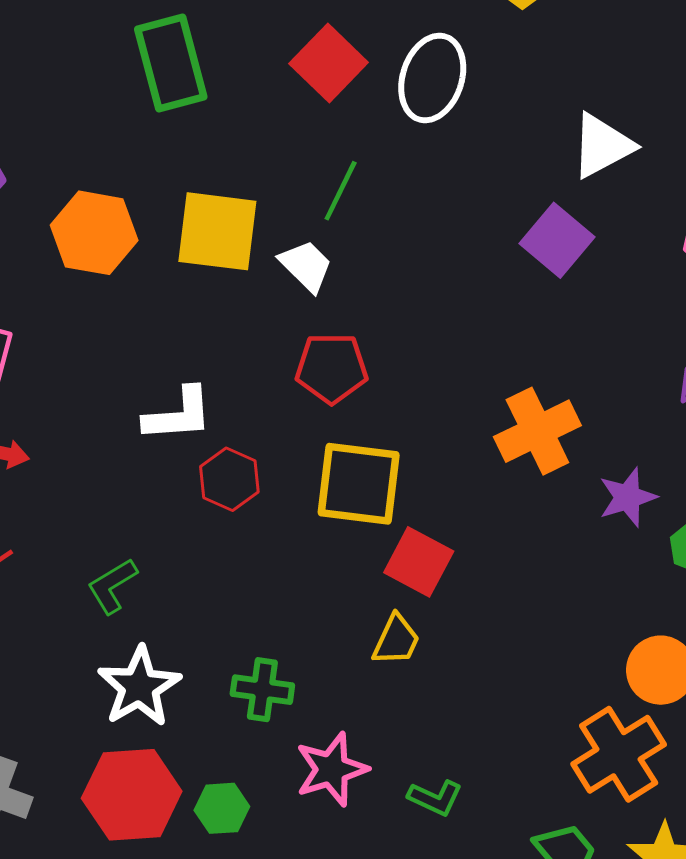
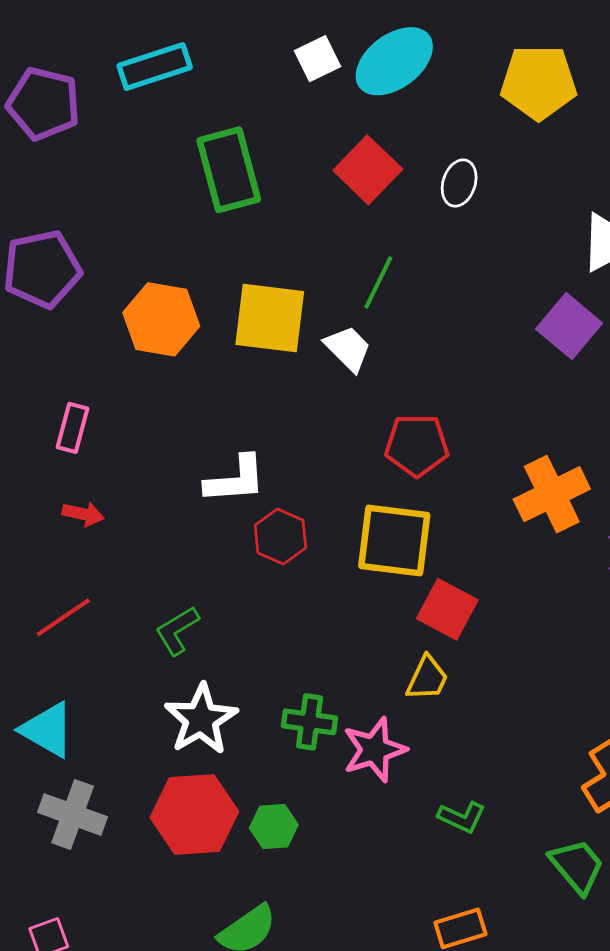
white ellipse: (432, 78) -> (459, 183), size x0.6
red pentagon: (332, 368) -> (417, 445), moved
pink star: (332, 769) -> (374, 750), moved

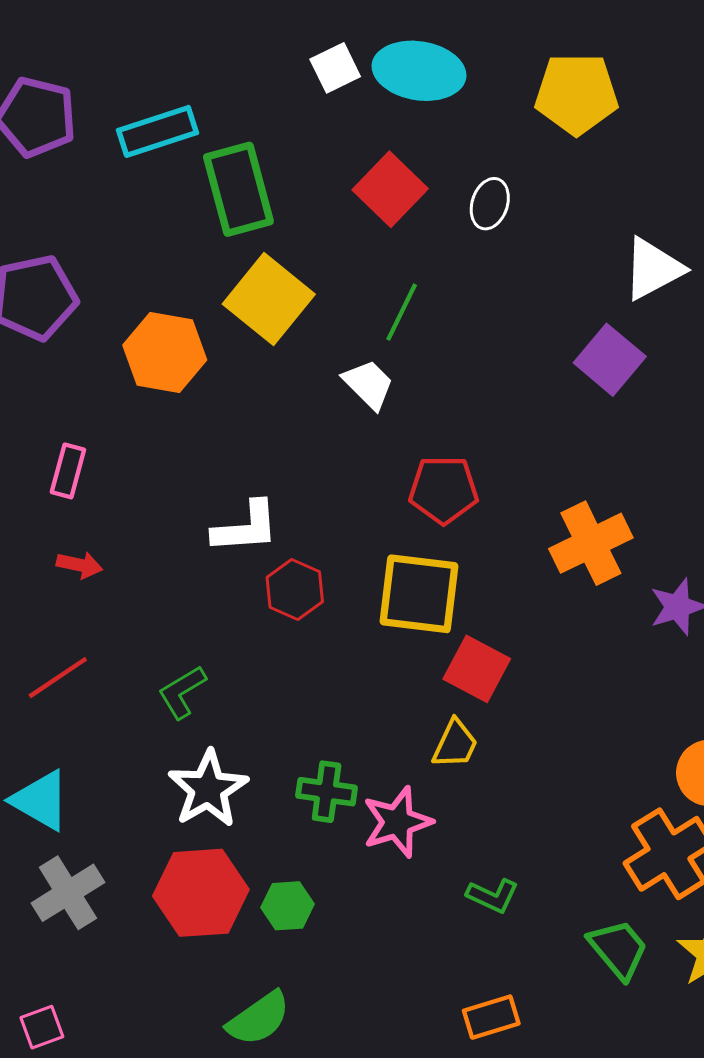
cyan ellipse: (394, 61) -> (419, 71), turned 46
cyan rectangle: (155, 67) -> (158, 131), moved
yellow square: (270, 318) -> (269, 299), moved, turned 32
gray cross: (73, 815) -> (68, 893), turned 38

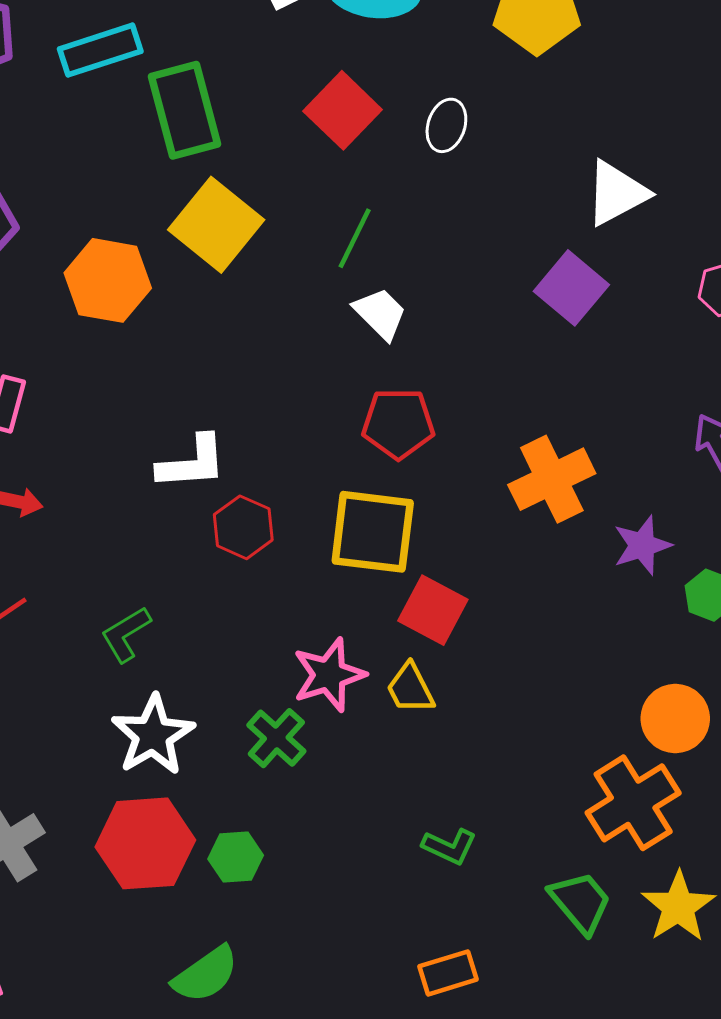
white trapezoid: (368, 384) -> (380, 314), moved
yellow trapezoid: (455, 744) -> (410, 688), turned 128
green cross: (327, 792) -> (276, 738), turned 34
pink star: (397, 822) -> (329, 675), moved

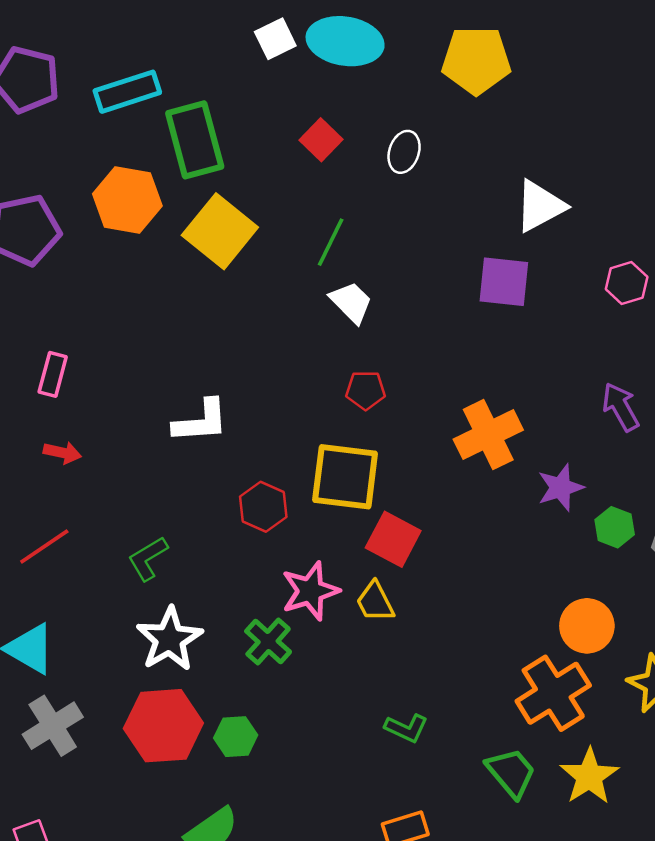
red square: (343, 110) -> (321, 140), size x0.7
orange hexagon: (108, 280) -> (127, 200), moved
purple square: (571, 288) -> (504, 282), turned -34
red pentagon: (398, 423) -> (366, 390), size x0.7
red hexagon: (243, 527) -> (263, 507), moved

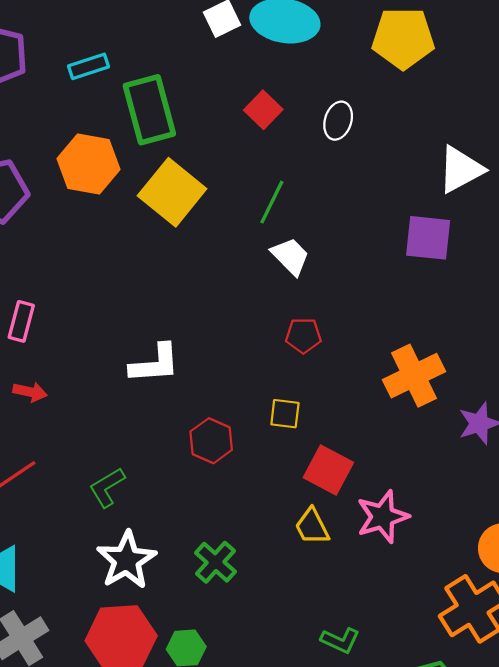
cyan rectangle: (127, 92) -> (89, 66), size x0.7
yellow square: (345, 477) -> (285, 414), size x0.5
pink star: (310, 591) -> (383, 517), moved

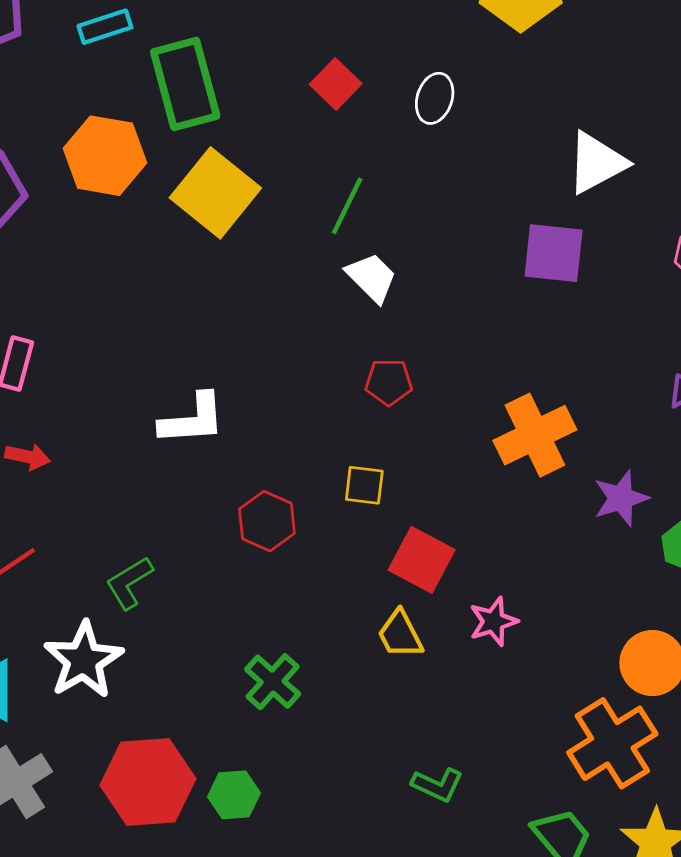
pink star: (383, 517) -> (493, 621), size x0.7
white star: (127, 560) -> (83, 660), moved

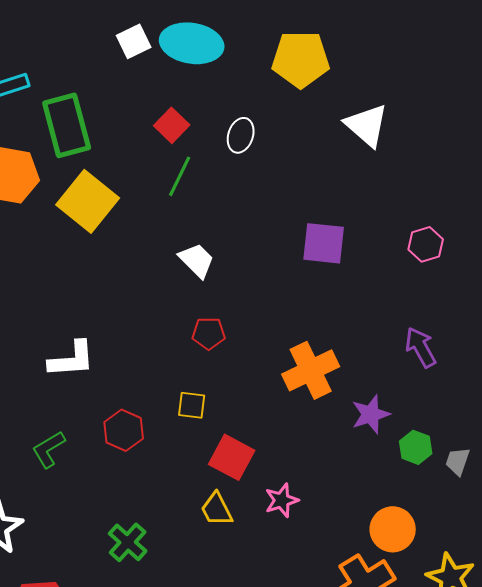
white triangle: (597, 163) -> (367, 125), moved, turned -51
green line: (347, 206) -> (180, 176), moved
green L-shape: (129, 583) -> (49, 449), moved

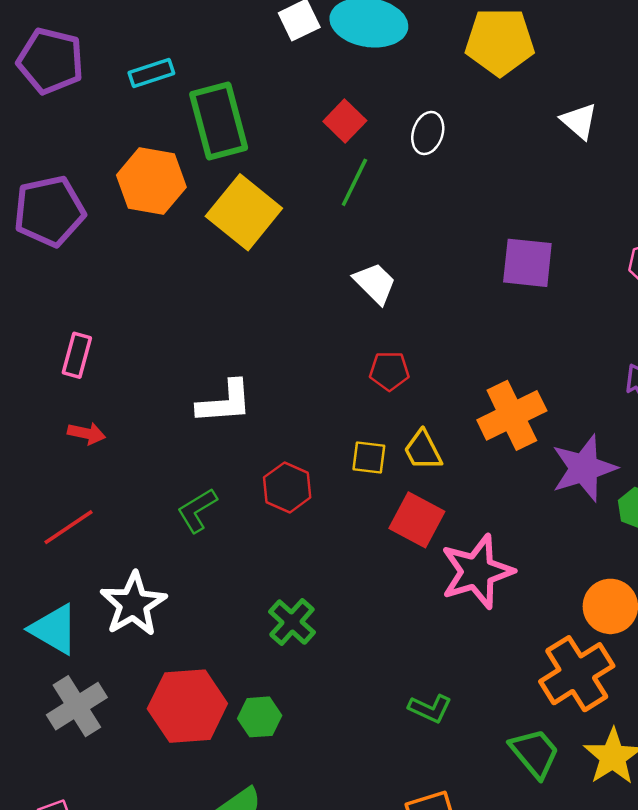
white triangle: (367, 125) -> (579, 121), size x0.7
purple star: (371, 414) -> (584, 468), size x1.4
pink star: (282, 500) -> (477, 572), size x1.8
yellow trapezoid: (217, 509) -> (423, 450), moved

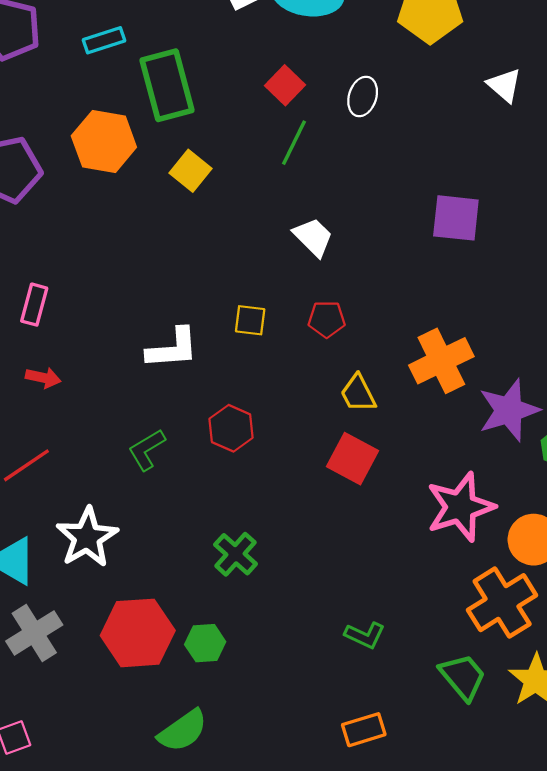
yellow square: (244, 212) -> (191, 171), size x0.6
yellow square: (369, 457) -> (250, 320), moved
pink star: (477, 572) -> (460, 507), moved

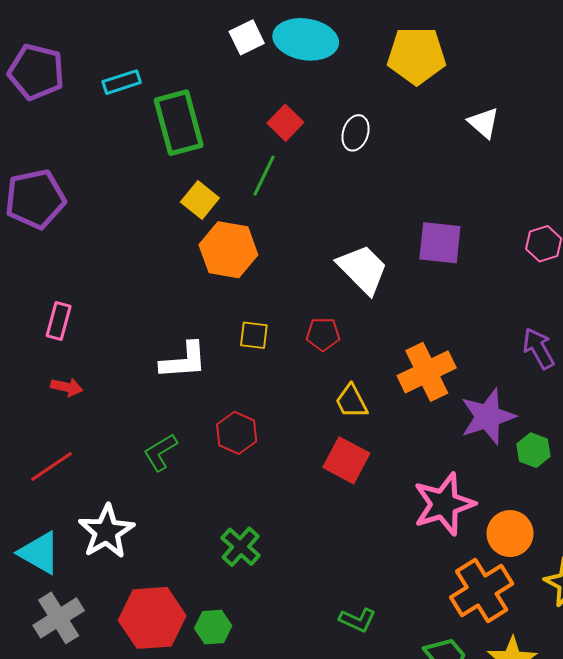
orange hexagon: (104, 141) -> (228, 250), moved
green line: (294, 143) -> (264, 176), moved
white trapezoid: (313, 237) -> (363, 269), moved, size x1.4

